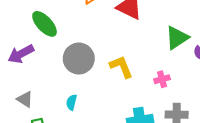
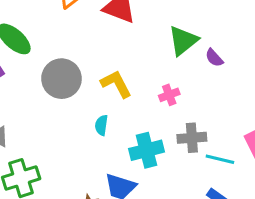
cyan semicircle: (72, 102) -> (101, 125), moved

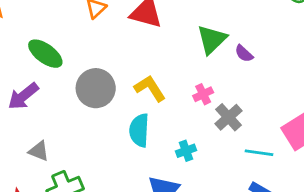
cyan semicircle: (101, 125) -> (139, 130), size x1.6
gray cross: (192, 138) -> (229, 117), moved, turned -32
cyan cross: (147, 150) -> (186, 151), size x0.6

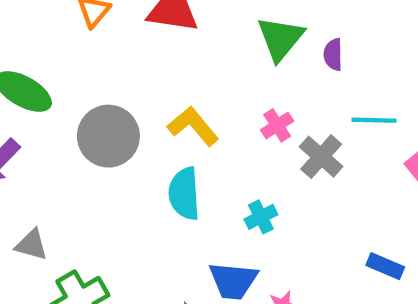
purple semicircle: (244, 54) -> (333, 54), turned 54
cyan line: (259, 153) -> (374, 120), moved

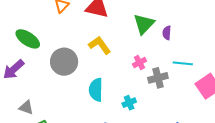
yellow L-shape: (193, 126) -> (100, 45), moved
gray cross: (321, 157) -> (158, 78), turned 30

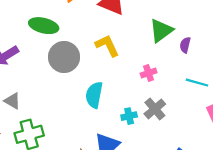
green ellipse: (28, 39) -> (44, 26), moved, turned -30
gray cross: (158, 78) -> (155, 109), moved, turned -36

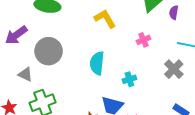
gray circle: (64, 57) -> (49, 51), moved
gray cross: (155, 109) -> (174, 69), moved

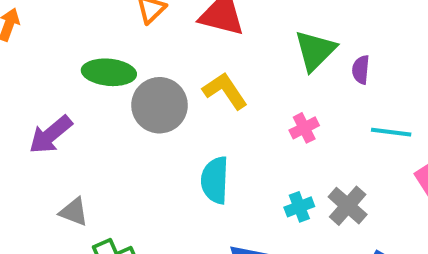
gray circle: (49, 51) -> (160, 105), moved
gray cross: (174, 69) -> (348, 206), moved
cyan cross: (129, 79) -> (299, 207), moved

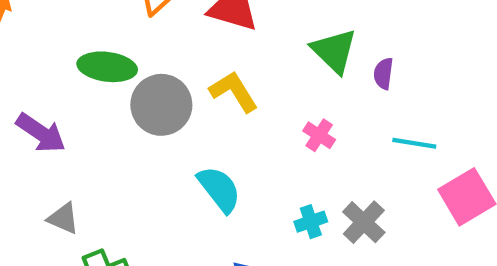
green triangle: (315, 51) -> (334, 51), turned -33
pink cross: (304, 128) -> (319, 135), turned -32
purple arrow: (51, 135) -> (41, 133), turned -108
cyan semicircle: (215, 180) -> (219, 189), turned 138

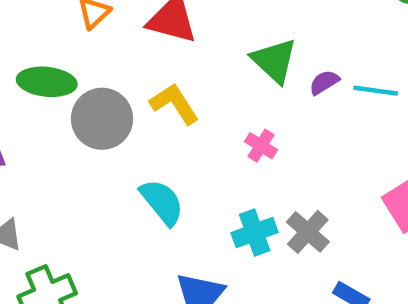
purple semicircle: (383, 74) -> (324, 82), turned 52
cyan line: (414, 143) -> (376, 91), moved
cyan cross: (311, 222) -> (255, 233), size x1.4

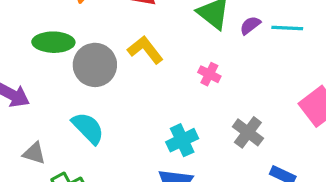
cyan semicircle: (162, 202) -> (88, 128), moved
cyan cross: (255, 233) -> (182, 140), moved

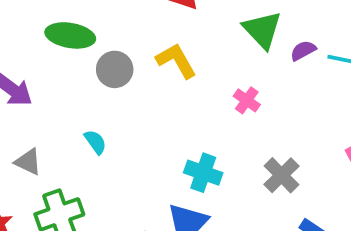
gray circle: (95, 65) -> (115, 69), size x0.7
cyan semicircle: (88, 128) -> (95, 142), size x0.6
cyan cross: (182, 140) -> (203, 173), turned 36

